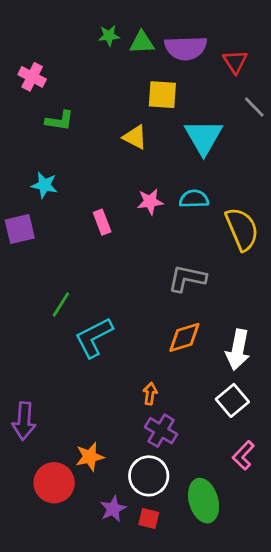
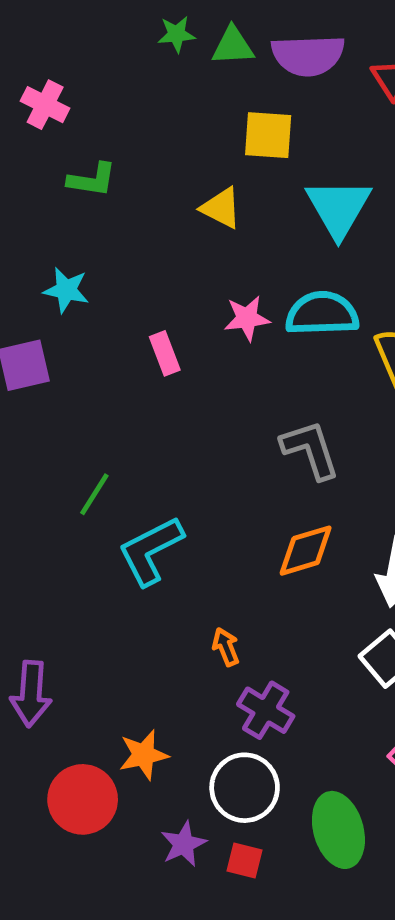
cyan semicircle: (194, 199) -> (322, 314), size x1.4
gray L-shape: (187, 278) -> (310, 450), turned 60
orange arrow: (150, 394) -> (226, 647), moved, turned -30

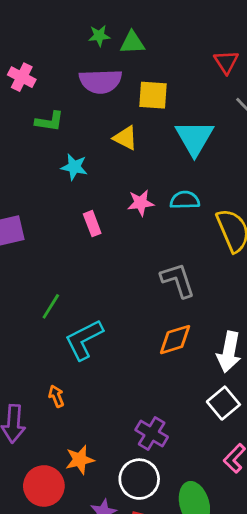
purple semicircle: (308, 55) -> (101, 81), moved
cyan star: (66, 290) -> (74, 167), moved
cyan semicircle: (322, 314) -> (185, 200), size x0.7
orange arrow: (226, 647) -> (56, 396), moved

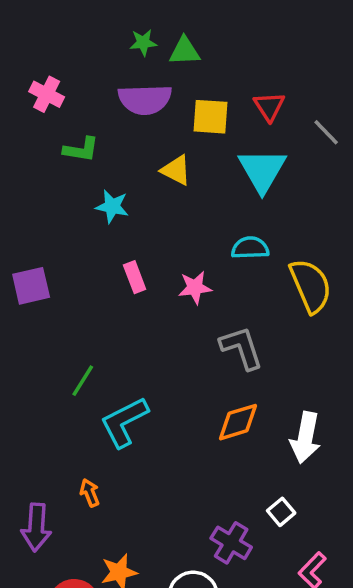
red triangle: (226, 62) -> (269, 106), moved
pink star: (141, 203) -> (195, 287), moved
white square: (223, 403) -> (281, 512), moved, size x0.7
purple cross: (152, 433) -> (231, 543), moved

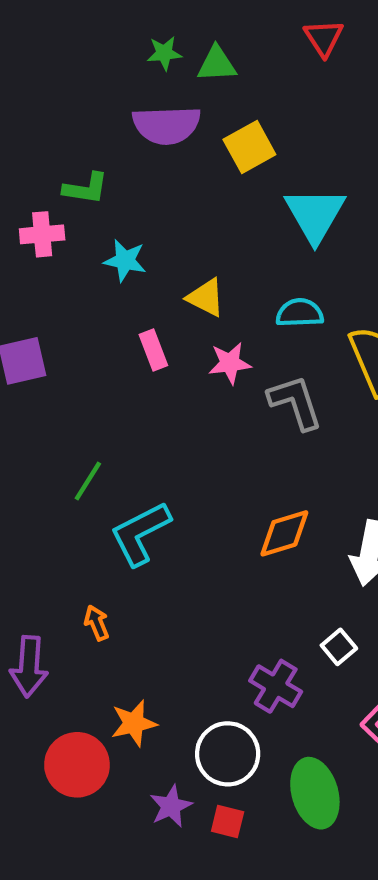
pink cross: (47, 94) -> (42, 234), moved, turned -32
red triangle: (269, 106) -> (324, 38), moved
yellow square: (210, 117) -> (249, 147), turned -33
yellow triangle: (176, 170) -> (206, 298), moved
gray L-shape: (242, 348) -> (295, 402), moved

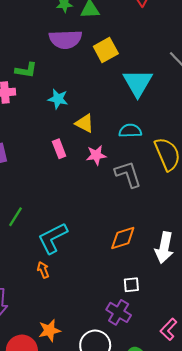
cyan star: (125, 260) -> (58, 99), moved
green line: (88, 481) -> (16, 217), moved
orange arrow: (97, 623) -> (43, 270), moved
white square: (339, 647) -> (131, 285), moved, turned 35

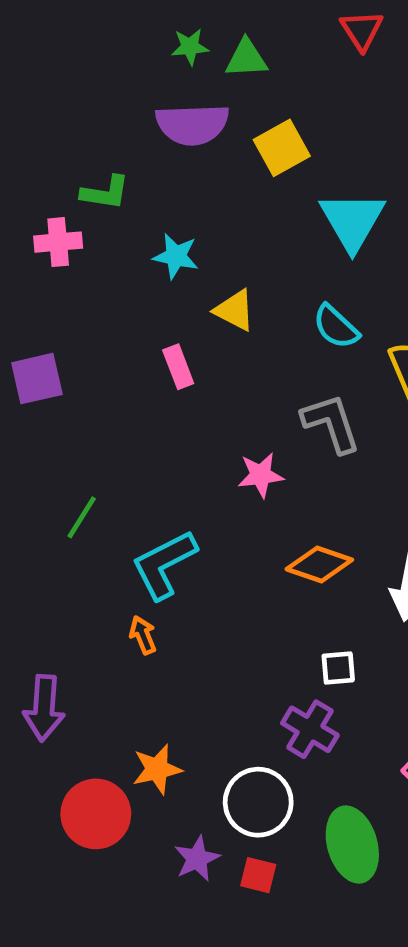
cyan semicircle: (130, 131) -> (336, 327), turned -135
pink star: (96, 155) -> (261, 475), moved
orange diamond: (123, 238) -> (319, 564), turned 36

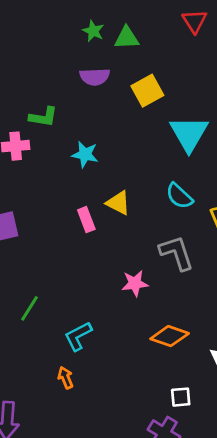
green star: (190, 47) -> (93, 31), turned 30
purple semicircle: (192, 124) -> (95, 77), size x0.7
yellow triangle: (235, 310) -> (118, 203), moved
cyan L-shape: (164, 564) -> (78, 336), size x0.7

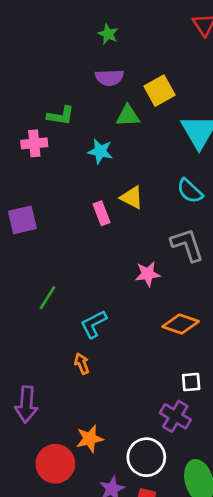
green triangle: (127, 38) -> (128, 116), moved

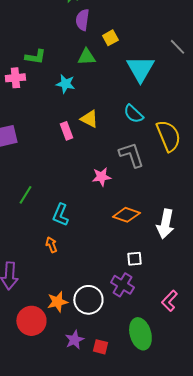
purple semicircle: (109, 78) -> (82, 20), moved, turned 100
yellow square: (160, 91) -> (110, 38), size x0.7
cyan L-shape: (94, 324) -> (60, 215), turned -40
white circle: (146, 457) -> (88, 300), moved

